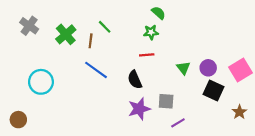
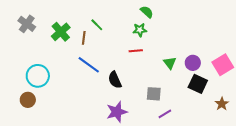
black semicircle: (135, 80) -> (115, 80), moved
purple star: (139, 109) -> (117, 112), moved
brown circle: (18, 120) -> (28, 100), moved

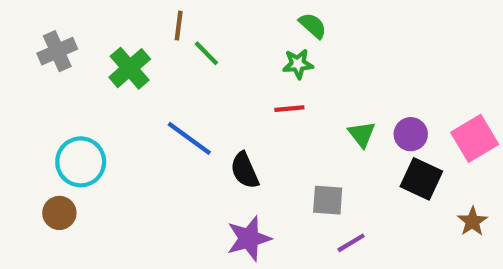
gray cross: (27, 24) -> (57, 51), turned 30
brown line: (84, 38) -> (179, 26), moved

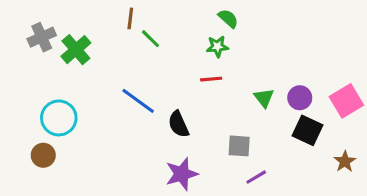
green cross: (130, 68) -> (76, 50), moved

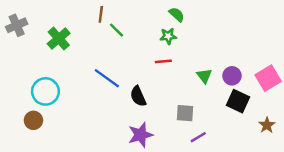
gray cross: (42, 37) -> (17, 25), moved

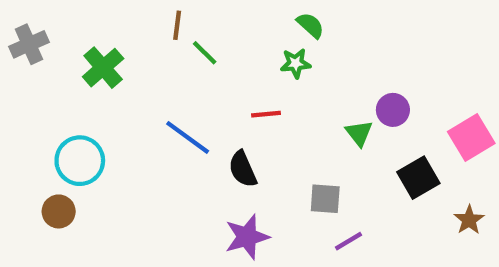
red line: (163, 61) -> (266, 114), moved
purple circle: (232, 76) -> (393, 110), moved
black square: (238, 101) -> (418, 178), turned 35

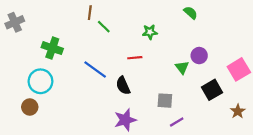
green semicircle: (310, 25) -> (191, 13), moved
green cross: (103, 68) -> (52, 48), moved, turned -30

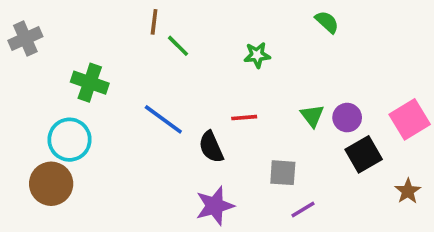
purple circle: (199, 56) -> (347, 118), moved
red line: (135, 58) -> (244, 118), moved
brown circle: (30, 107) -> (51, 184), size x1.5

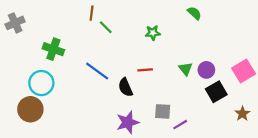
gray square: (283, 173) -> (163, 111), moved

